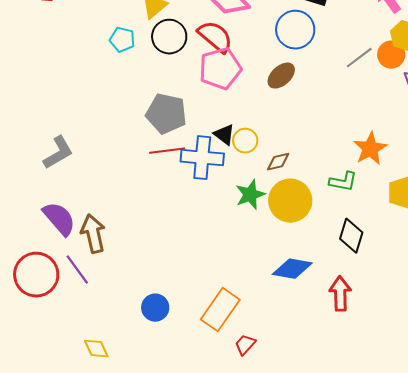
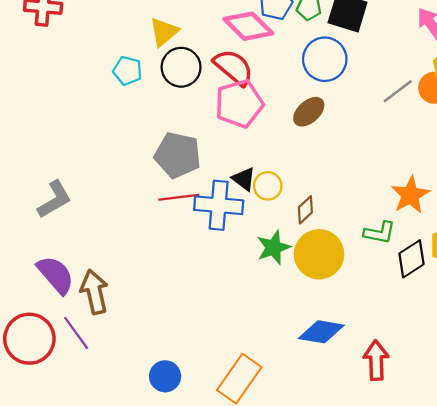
brown diamond: (278, 162) -> (305, 210), turned -30
black diamond: (351, 236) -> (411, 259), moved, turned 40

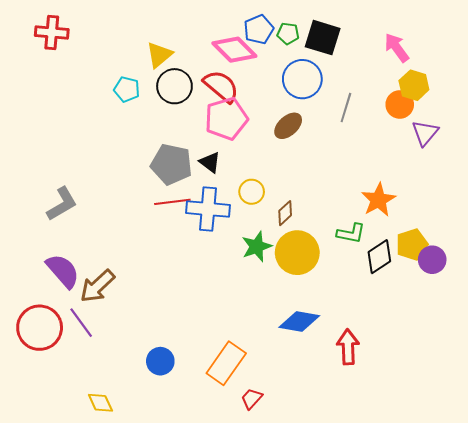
gray line: (398, 91) -> (346, 108), moved, turned -36
black triangle: (244, 179) -> (210, 162), moved
brown arrow: (94, 292) -> (97, 286), turned -120

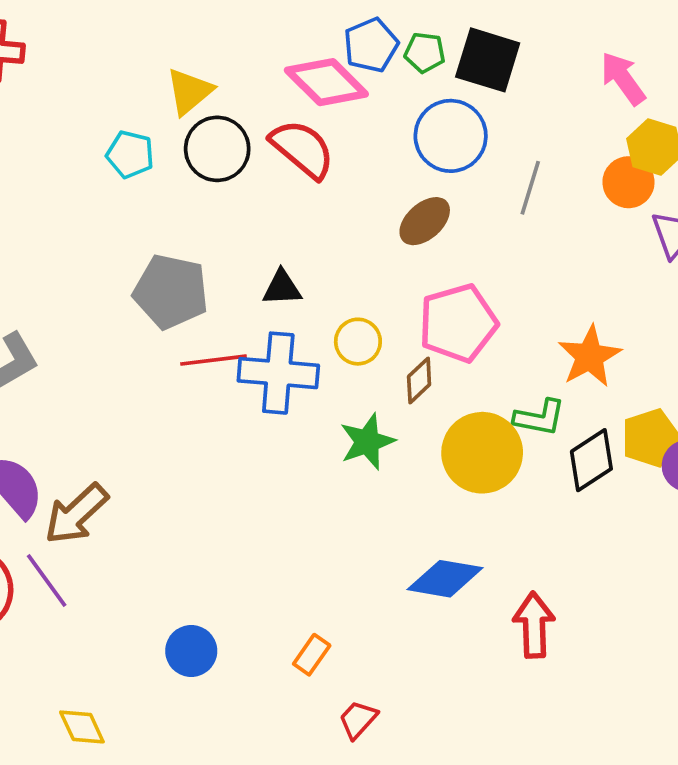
pink pentagon: (226, 119) -> (458, 323), moved
black triangle: (210, 162) -> (282, 288), turned -40
gray pentagon: (171, 164) -> (171, 292), moved
yellow circle: (297, 253) -> (482, 453), moved
orange rectangle: (226, 363) -> (312, 655), size x0.5

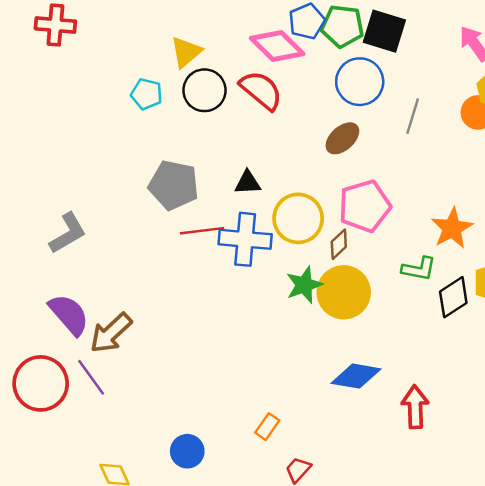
green pentagon: (425, 53) -> (342, 26), size x1.6
yellow circle: (358, 342) -> (298, 218), size x1.6
yellow circle: (482, 453) -> (344, 292), moved
blue circle: (191, 651) -> (187, 451), moved

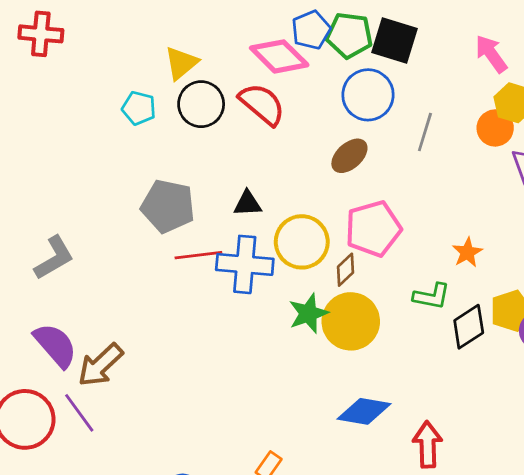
orange star: (452, 228) -> (467, 252), size x0.7

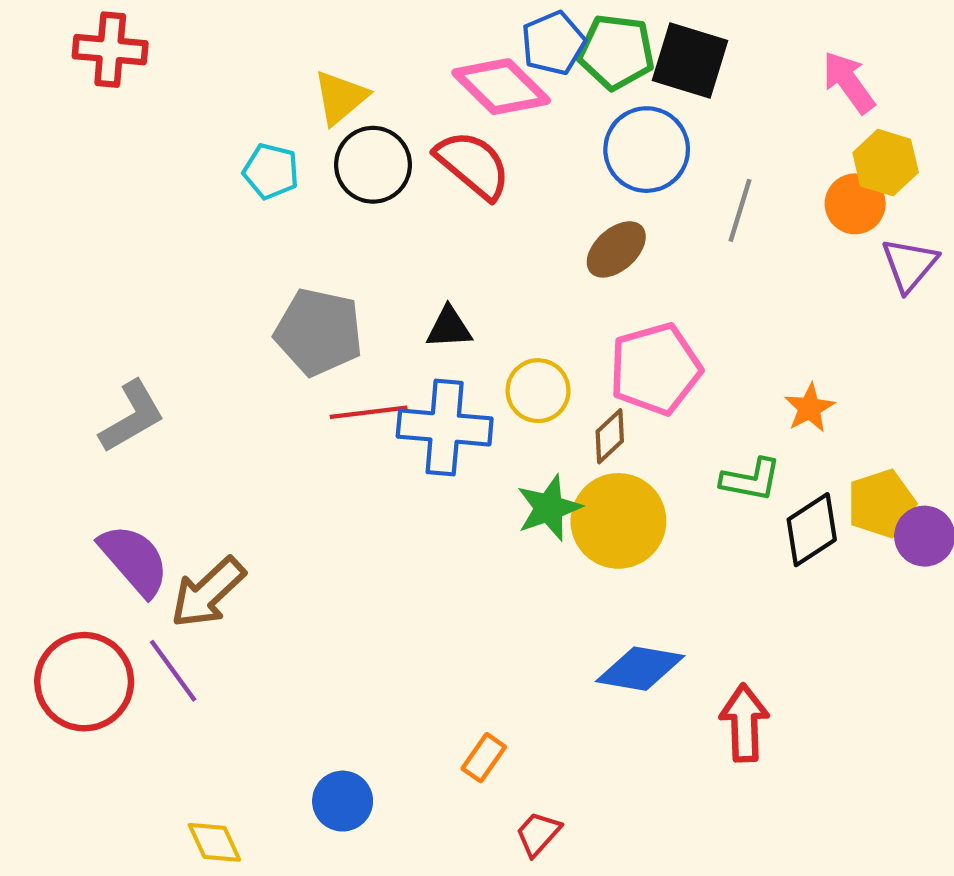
yellow circle: (302, 242) -> (538, 391), size x0.7

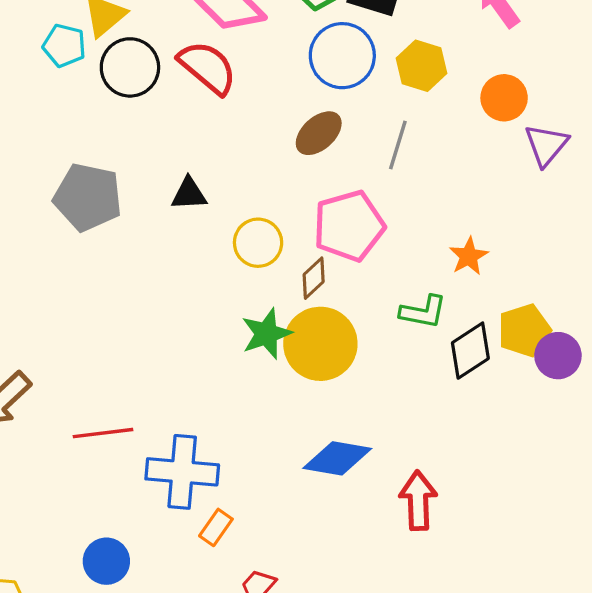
yellow hexagon: (886, 163) -> (421, 66), moved
cyan pentagon: (271, 171) -> (64, 46), moved
gray line: (740, 210) -> (398, 145), moved
red line: (369, 412) -> (103, 433), moved
blue cross: (445, 428) -> (182, 472), moved

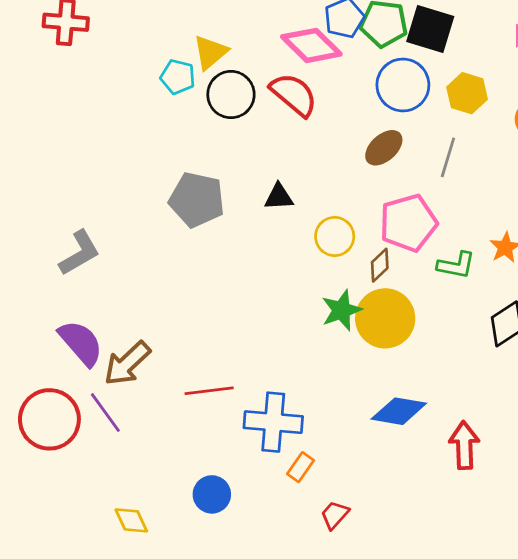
green L-shape: (423, 312) -> (456, 265), moved

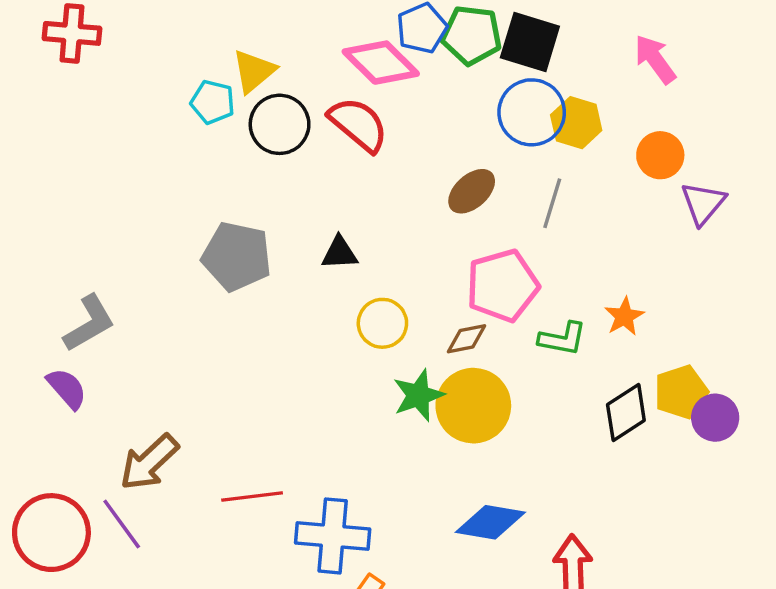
blue circle: (403, 85) -> (532, 112), moved
yellow circle: (335, 236) -> (382, 323), moved
brown diamond: (380, 265) -> (466, 339), turned 32
purple semicircle: (81, 343) -> (67, 388), moved, size x0.7

